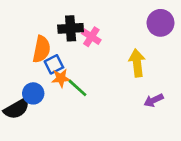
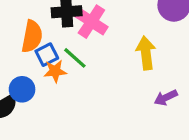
pink cross: (91, 37) -> (91, 22), size x1.4
green line: (77, 88) -> (75, 58), moved

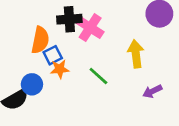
green line: (75, 58) -> (98, 76), moved

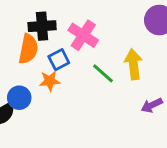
black cross: (69, 19) -> (42, 26), moved
blue square: (53, 55) -> (59, 60), moved
green line: (98, 76) -> (103, 73), moved

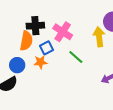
yellow arrow: (133, 64) -> (99, 37), moved
blue circle: (19, 98) -> (17, 65), moved

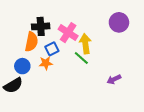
yellow arrow: (99, 37) -> (85, 44), moved

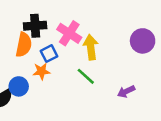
purple circle: (119, 22) -> (143, 41), moved
green line: (81, 58) -> (86, 76), moved
blue circle: (22, 66) -> (19, 86), moved

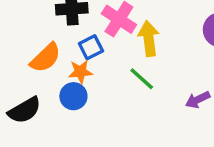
orange semicircle: (24, 45) -> (45, 58), moved, turned 35
blue circle: (19, 86) -> (73, 96), moved

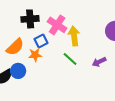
blue circle: (73, 96) -> (18, 71), moved
purple arrow: (198, 100) -> (99, 62), moved

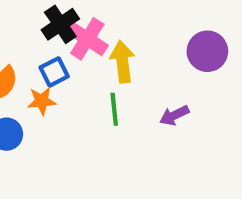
black cross: (30, 19) -> (60, 24), moved, turned -30
green line: (70, 59) -> (114, 109), turned 42

